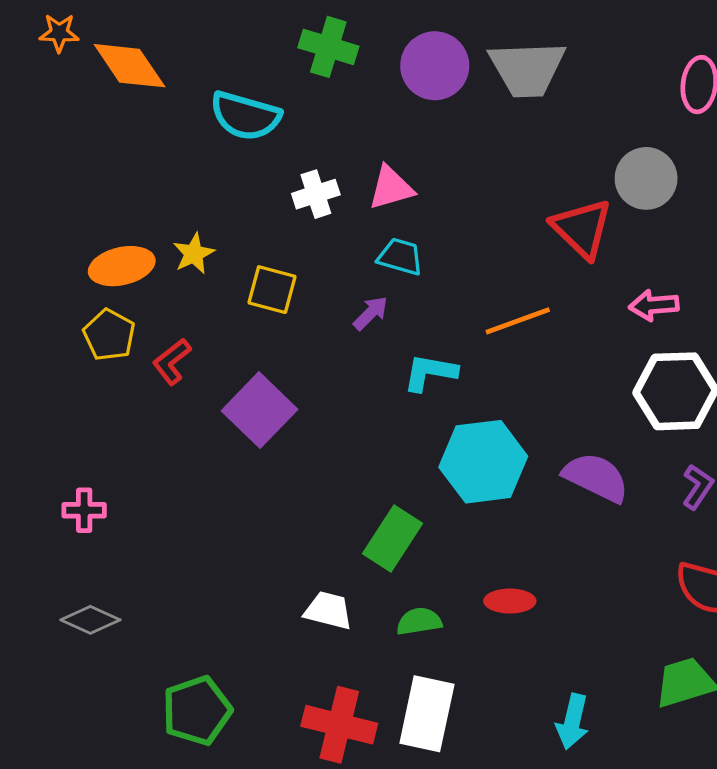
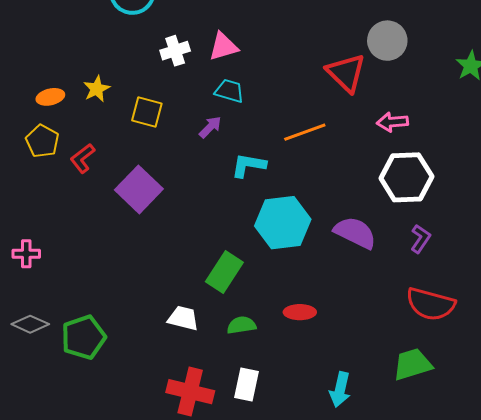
orange ellipse: (122, 266) -> (50, 97), size x0.7
green pentagon: (197, 711) -> (84, 337), moved
white rectangle: (427, 714) -> (246, 385), size x0.7

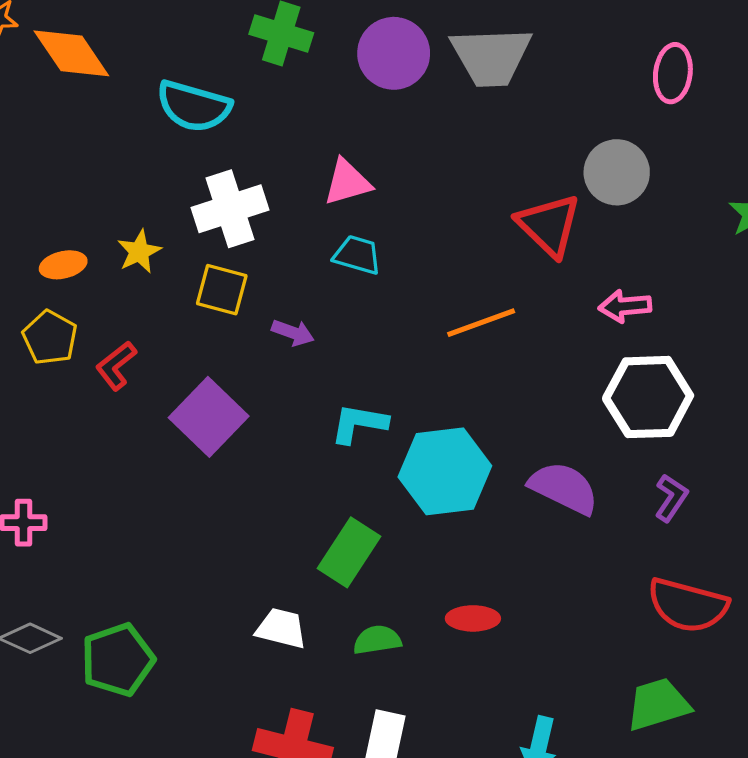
white cross: (175, 51) -> (230, 209), moved, size x1.5
purple arrow: (210, 127) -> (293, 333), moved, turned 65
cyan L-shape: (249, 165) -> (359, 423), moved

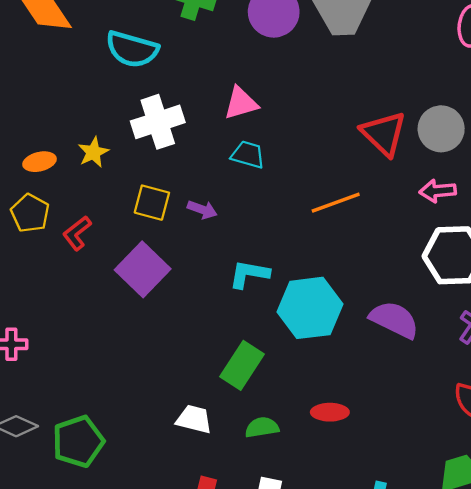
gray circle: (617, 172) -> (441, 129), moved
yellow square: (222, 290) -> (152, 203), moved

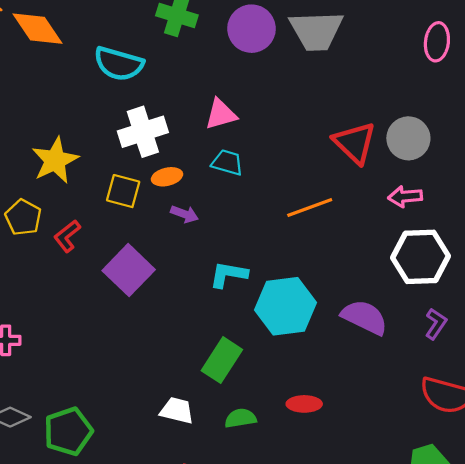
yellow star: (93, 152) -> (55, 160), moved, size x1.6
orange ellipse: (40, 162) -> (167, 177), moved
yellow square: (152, 203) -> (123, 191), moved

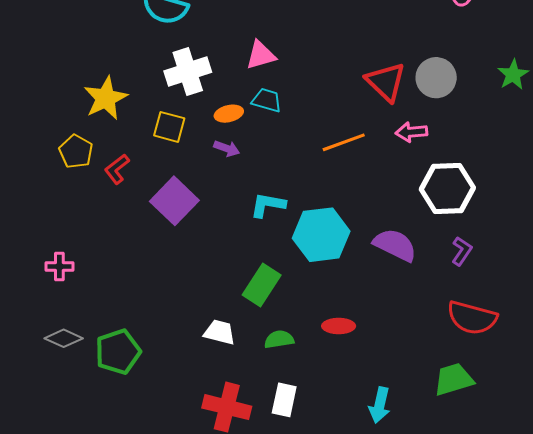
orange ellipse: (167, 177) -> (229, 114), moved
pink arrow: (405, 197) -> (411, 132), moved

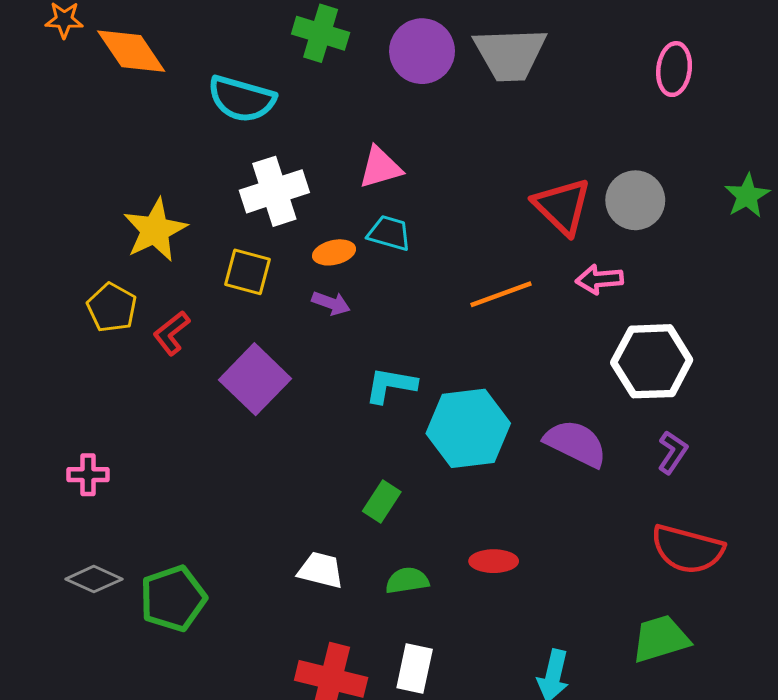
green rectangle: (262, 285) -> (382, 501), size x0.7

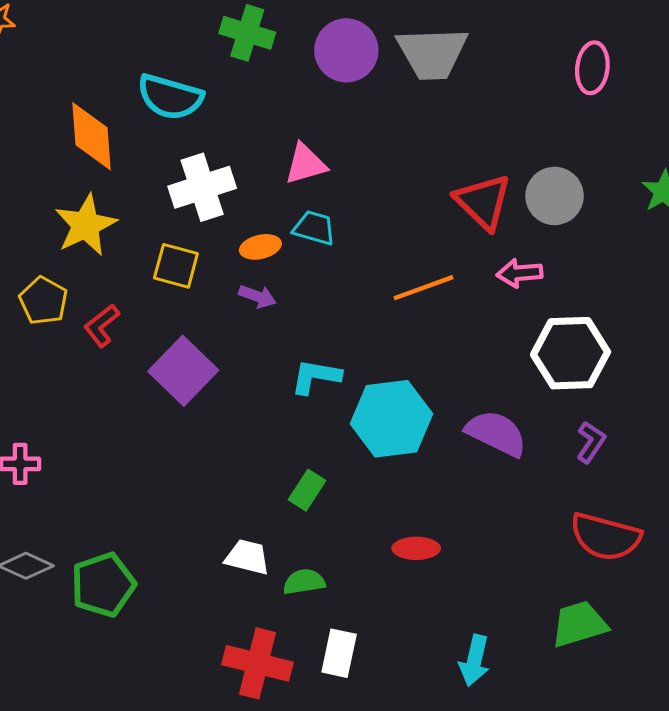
orange diamond: (131, 51) -> (91, 136), moved, turned 30
green semicircle: (407, 581) -> (304, 582), moved

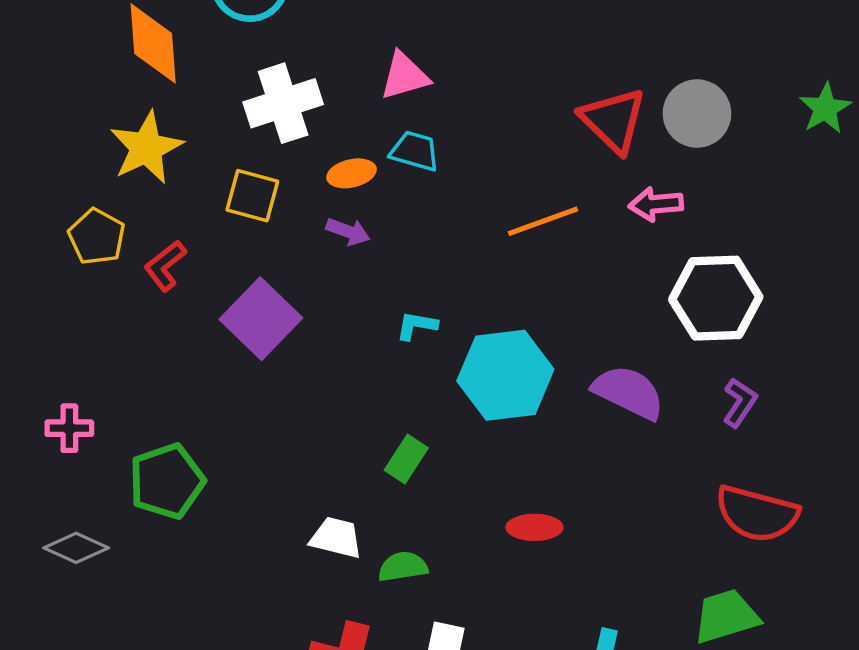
cyan L-shape: (316, 377) -> (417, 326), size x0.7
green pentagon: (103, 585) -> (167, 481), moved

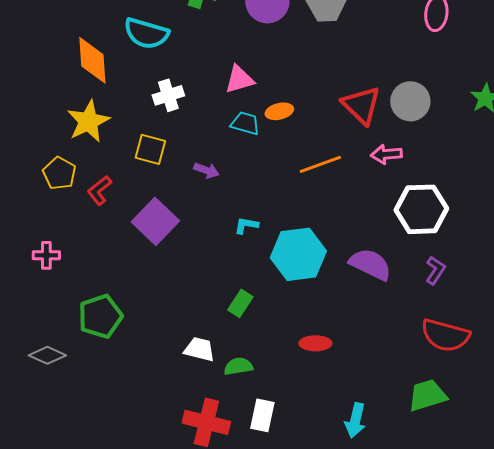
white cross: (283, 103) -> (168, 95), size x0.7
orange ellipse: (352, 173) -> (279, 111), moved
pink cross: (69, 428) -> (46, 255), moved

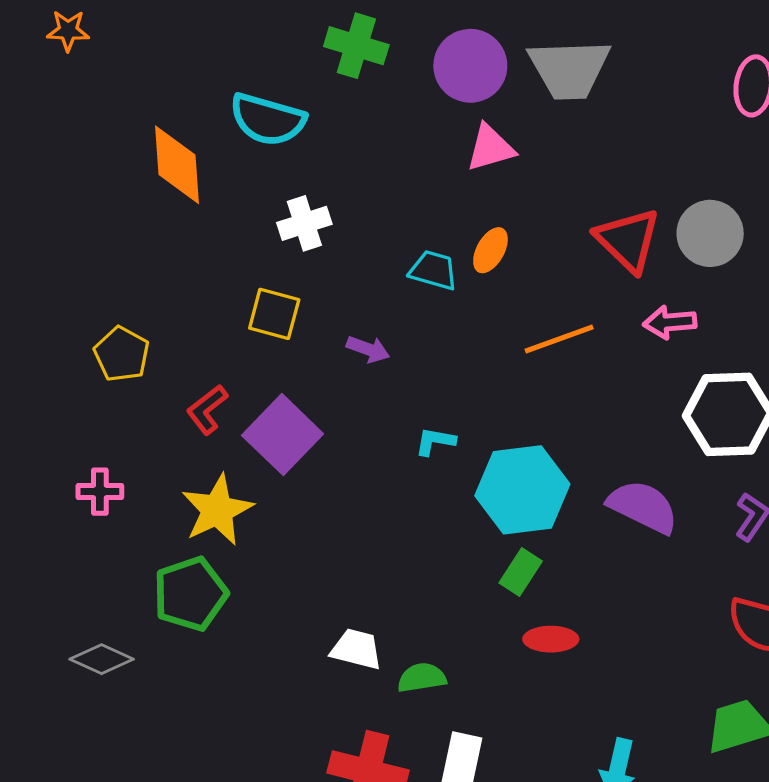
pink triangle: (239, 79) -> (490, 148), moved
orange ellipse: (279, 111) -> (490, 250), turned -48
yellow star: (88, 121) -> (217, 510), moved
red L-shape: (99, 190) -> (207, 409), moved
green rectangle: (240, 303) -> (521, 572), moved

